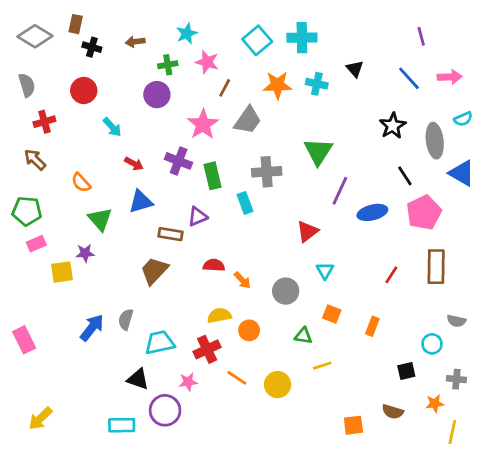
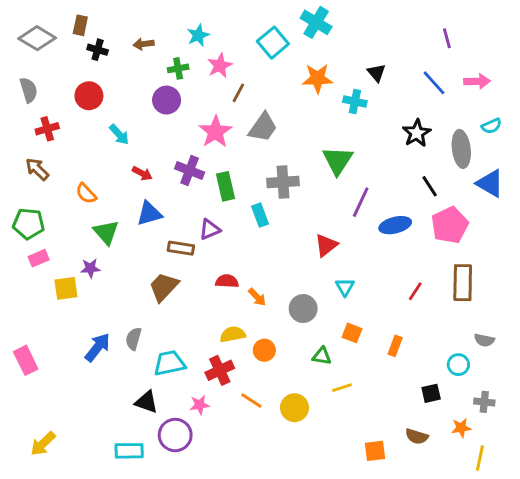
cyan cross: (302, 38) -> (316, 22), moved, turned 32
pink star: (207, 62) -> (220, 66), turned 30
cyan cross: (317, 84) -> (355, 101), moved
orange star: (278, 85) -> (318, 78), moved

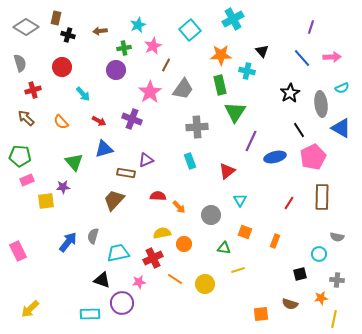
cyan cross: (316, 22) -> (233, 19), moved, turned 30
purple line: (447, 38) -> (311, 27), turned 32
green rectangle: (225, 186) -> (220, 85), moved
orange semicircle: (86, 193) -> (61, 122), moved
cyan rectangle: (260, 215) -> (190, 161), moved

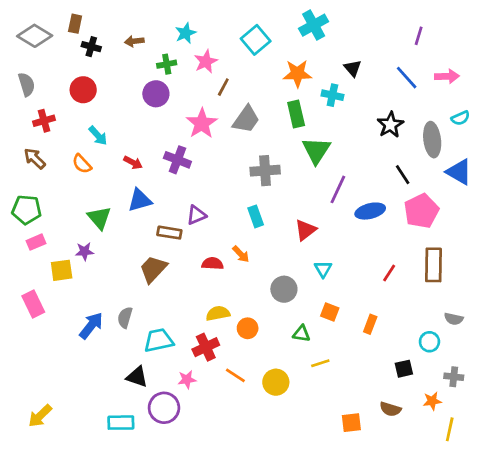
cyan arrow: (83, 94) -> (98, 136), moved
orange arrow: (179, 207) -> (241, 254), moved
pink rectangle: (18, 251) -> (33, 304), moved

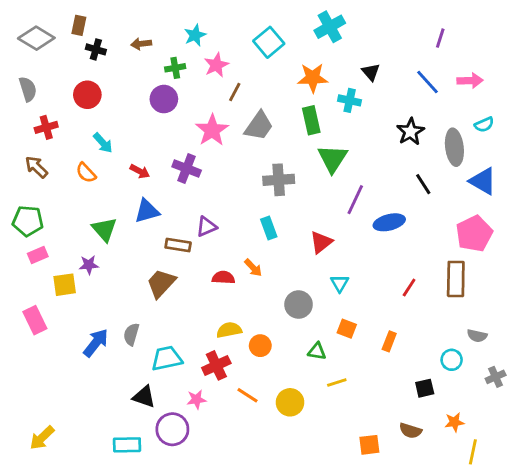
pink pentagon: (421, 211) -> (474, 234), moved
gray cross: (454, 377) -> (496, 377), moved, turned -30

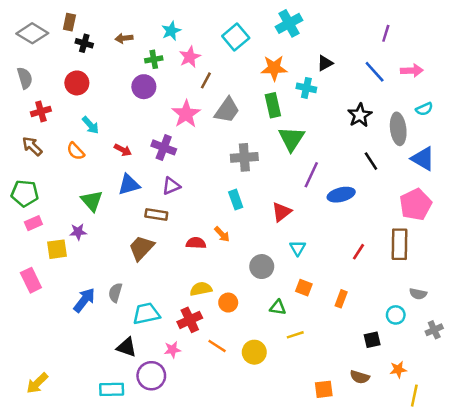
black triangle: (371, 72) -> (325, 63), turned 42
purple triangle: (206, 227) -> (171, 186), moved

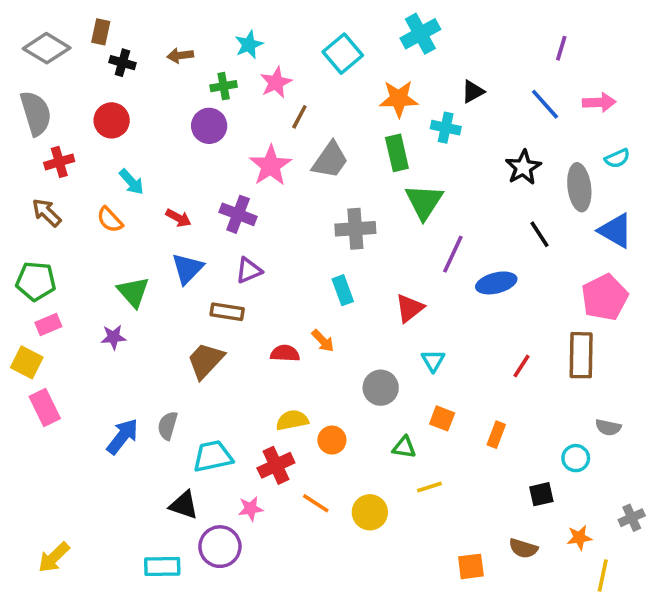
gray semicircle: (25, 78) -> (36, 113), size x1.4
blue triangle: (129, 185) -> (187, 268), turned -30
yellow square: (57, 249) -> (27, 362), moved, turned 35
gray cross: (434, 330) -> (632, 518), moved

